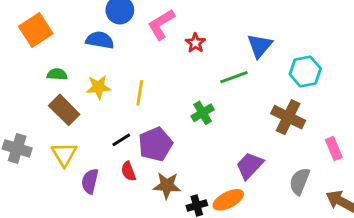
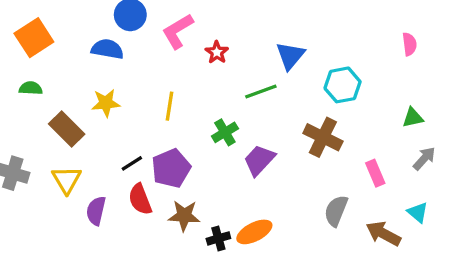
green semicircle: (57, 74) -> (31, 88), moved
yellow line: (140, 93) -> (169, 106), moved
purple trapezoid: (250, 166) -> (259, 160), moved
red semicircle: (128, 171) -> (140, 199), size x1.4

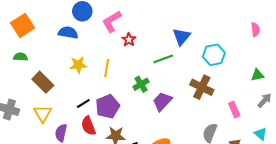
red star: (217, 52) -> (129, 40), moved
yellow star: (106, 103) -> (78, 65), moved

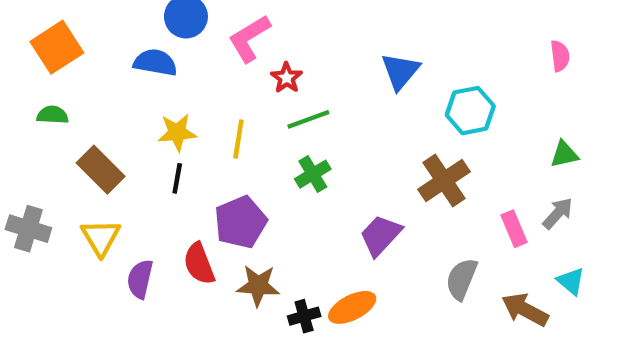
green line: (163, 59) -> (308, 119), moved
brown cross: (202, 87) -> (444, 181), turned 30
gray arrow: (265, 100) -> (558, 213), moved
purple trapezoid: (162, 101) -> (381, 235), moved
black line: (83, 103) -> (177, 178), moved, turned -48

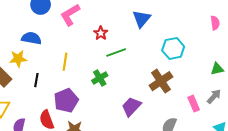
blue semicircle: (155, 62) -> (31, 38), moved
blue triangle: (400, 71) -> (142, 19), moved
red star: (287, 78) -> (101, 33), moved
green line: (308, 119) -> (116, 53), moved
yellow star: (177, 132) -> (18, 59), moved

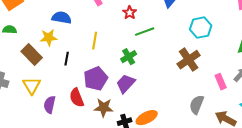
purple trapezoid: (131, 107) -> (126, 84), moved

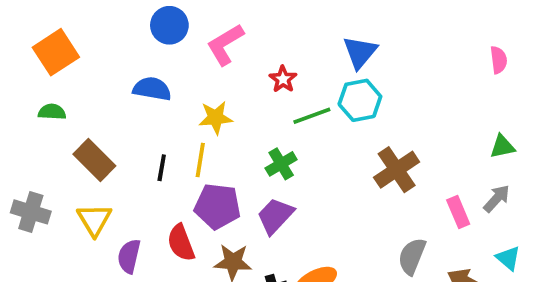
cyan hexagon: (201, 28) -> (360, 100), moved
yellow star: (49, 38) -> (216, 118), moved
yellow line: (95, 41) -> (200, 160), moved
purple pentagon: (96, 79) -> (218, 206), turned 30

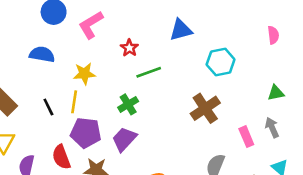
blue triangle: (360, 52) -> (181, 30), turned 35
cyan hexagon: (360, 100) -> (221, 62), moved
black line: (162, 168) -> (48, 107), turned -36
gray arrow: (497, 198) -> (272, 128), turned -66

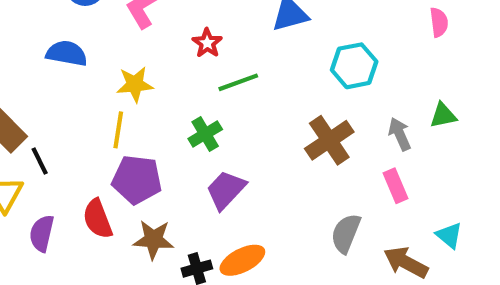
black line: (48, 107) -> (40, 161), moved
gray arrow: (272, 128) -> (400, 134), moved
purple trapezoid: (124, 139) -> (226, 190), moved

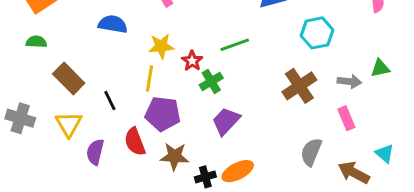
red star: (207, 43) -> (192, 61), moved
gray arrow: (400, 134) -> (349, 81), turned 120
black line: (40, 161) -> (110, 101), moved

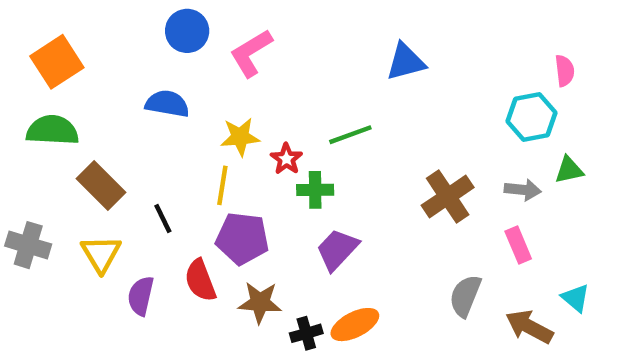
cyan hexagon: (317, 33) -> (531, 117), moved
green semicircle: (36, 42) -> (52, 130), size x1.6
green cross: (211, 81) -> (315, 190), turned 30

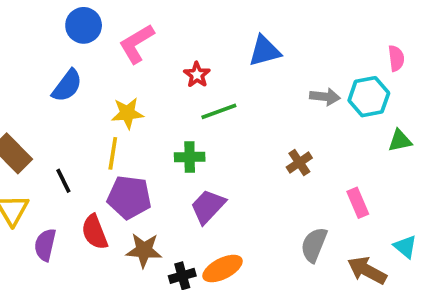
blue semicircle: (167, 104) -> (67, 86), turned 117
red star: (286, 159) -> (197, 75), moved
gray arrow: (523, 190) -> (325, 97), moved
brown cross: (448, 196) -> (299, 162), size x0.6

